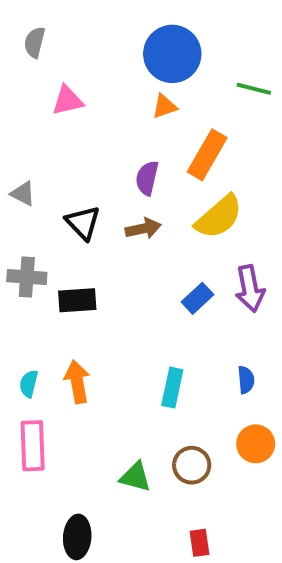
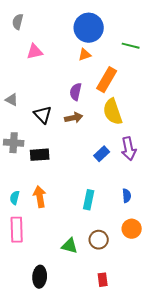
yellow semicircle: (219, 217) -> (113, 112), turned 112

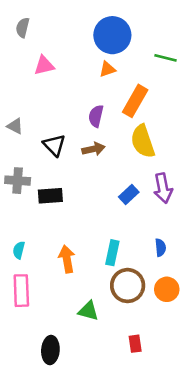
orange arrow: (40, 197) -> (67, 259), moved
brown circle: (99, 240) -> (128, 286), moved, size x1.4
red rectangle: (103, 280) -> (135, 344), moved

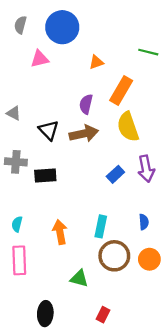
blue circle: (112, 35) -> (62, 27), moved
brown arrow: (93, 149) -> (84, 134), size x1.4
red rectangle: (135, 344) -> (103, 315), moved, turned 35

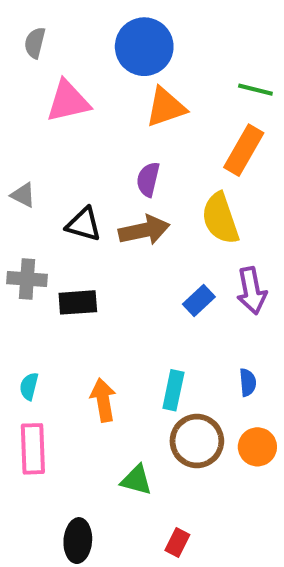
blue circle: (62, 27) -> (144, 47), moved
pink triangle: (40, 59) -> (68, 101), size x1.4
orange triangle: (96, 62) -> (166, 107), size x1.6
orange rectangle: (121, 91) -> (244, 150), moved
black triangle: (49, 130) -> (84, 224), turned -30

